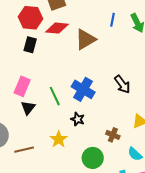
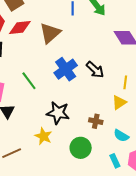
blue cross: (83, 89) -> (66, 69), moved, turned 35
green line: (55, 96) -> (29, 81), moved
black star: (78, 119) -> (58, 113), size x1.6

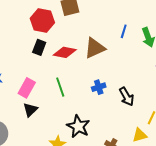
red diamond: (20, 28) -> (65, 52), moved
blue cross: (66, 69) -> (99, 87), size x0.6

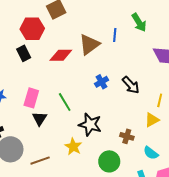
blue line: (124, 31) -> (115, 35), moved
black rectangle: (39, 47) -> (24, 53), moved, turned -35
green line: (60, 87) -> (65, 102), moved

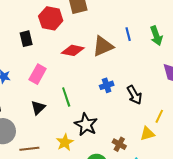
blue line: (115, 35) -> (128, 34), moved, turned -32
black rectangle: (24, 53) -> (26, 39), moved
pink rectangle: (31, 98) -> (38, 74), moved

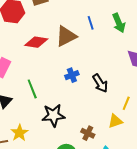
black star: (86, 125) -> (53, 115), turned -30
yellow star: (65, 142) -> (19, 133), moved

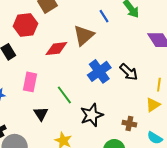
blue cross: (72, 75) -> (99, 71), size x1.6

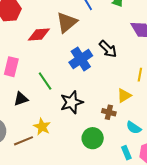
black arrow: (129, 72) -> (108, 49), moved
yellow triangle: (153, 105) -> (124, 95), moved
black triangle: (41, 114) -> (21, 99), turned 42

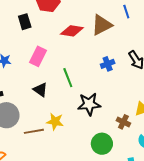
blue cross: (81, 59) -> (108, 64), size x0.6
black triangle: (21, 99) -> (40, 90), turned 42
yellow star: (42, 127) -> (55, 122), turned -30

